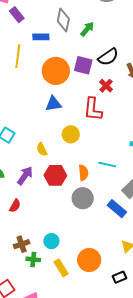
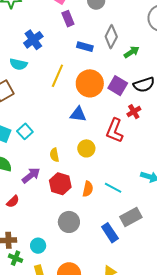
yellow line: (18, 56) -> (57, 76), moved
gray circle: (83, 198) -> (69, 222), moved

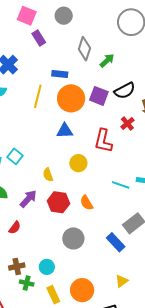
blue rectangle: (85, 47) -> (60, 74), moved
red cross: (134, 112) -> (127, 124), moved
cyan line: (113, 188) -> (121, 185), moved
orange semicircle: (88, 189) -> (87, 203), turned 147

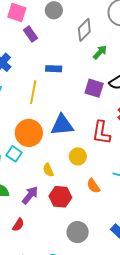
gray diamond: (84, 49) -> (84, 30), moved, turned 30
orange circle: (71, 98) -> (29, 133), moved
blue triangle: (65, 131) -> (62, 125), size x1.4
orange semicircle: (87, 203) -> (93, 186), moved

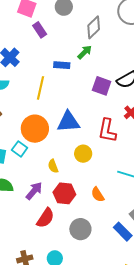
green arrow: (100, 52) -> (85, 52), moved
orange semicircle: (93, 186) -> (98, 195), moved
red semicircle: (18, 225) -> (45, 218), moved, size x1.5

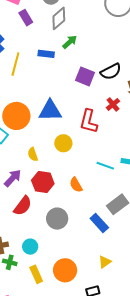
gray diamond: (94, 27) -> (59, 18), moved
yellow line: (41, 88) -> (15, 64), moved

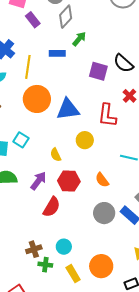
black semicircle: (111, 71) -> (123, 63), turned 75
orange circle: (16, 116) -> (37, 99), moved
gray circle: (57, 219) -> (104, 213), moved

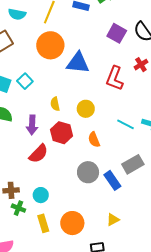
yellow circle: (85, 140) -> (86, 109), moved
purple arrow: (38, 181) -> (32, 125), turned 132

